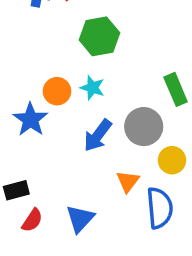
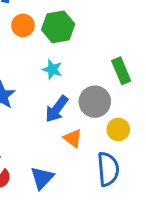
orange circle: (57, 91) -> (23, 25), moved
orange triangle: (128, 181) -> (73, 138), moved, turned -30

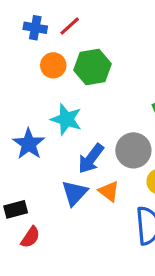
cyan star: (52, 69) -> (66, 119), moved, size x1.4
blue triangle: (42, 178) -> (75, 193), moved

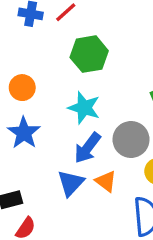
orange circle: (53, 65) -> (22, 88), moved
cyan star: (66, 119) -> (84, 108), moved

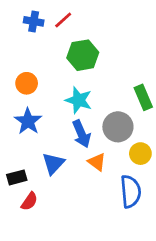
blue arrow: (87, 148) -> (81, 134), turned -60
blue triangle: (71, 183) -> (53, 163), moved

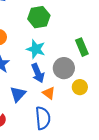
blue semicircle: (131, 191) -> (43, 118), moved

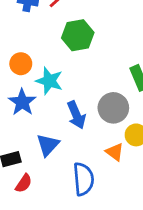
cyan star: (36, 49) -> (49, 81), moved
orange triangle: (49, 93) -> (115, 152), moved

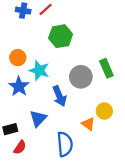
gray circle: (113, 108) -> (81, 77), moved

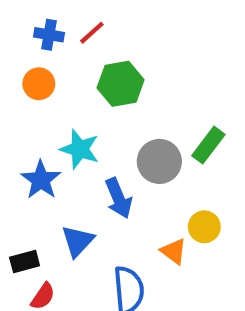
orange circle: (18, 58) -> (39, 84), moved
green rectangle: (106, 68) -> (208, 145), turned 60

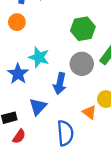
green hexagon: (121, 84) -> (83, 29), moved
blue arrow: (118, 198) -> (60, 84), turned 35

